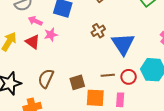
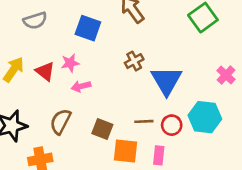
pink arrow: (35, 21) -> (81, 86), moved, turned -40
brown square: (77, 82) -> (102, 129), turned 35

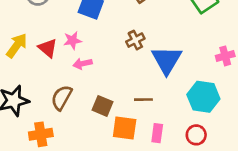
pink cross: (226, 75) -> (225, 56), turned 30
red circle: (172, 125) -> (196, 135), moved

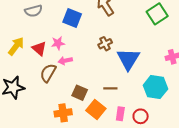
brown semicircle: (62, 98) -> (48, 73), moved
orange square: (125, 128) -> (96, 110), turned 30
orange cross: (41, 134) -> (63, 113), moved
red circle: (196, 135) -> (141, 116), moved

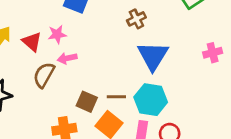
brown cross: (105, 44) -> (136, 19), moved
cyan hexagon: (155, 87) -> (151, 100), moved
brown line: (110, 88) -> (116, 97), moved

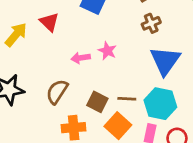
pink star: (57, 34) -> (107, 51), moved, turned 30
red triangle: (32, 42) -> (49, 22), moved
brown semicircle: (44, 75) -> (57, 92), moved

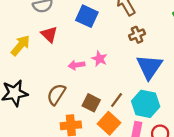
brown line: (127, 99) -> (117, 100), turned -56

